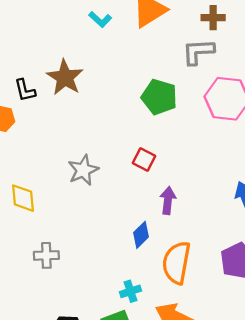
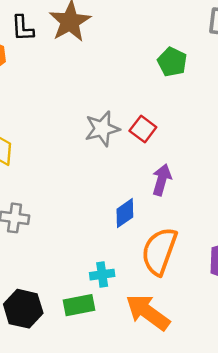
green pentagon: (159, 97) -> (172, 62), size x0.7
gray star: (83, 170) -> (102, 129), moved

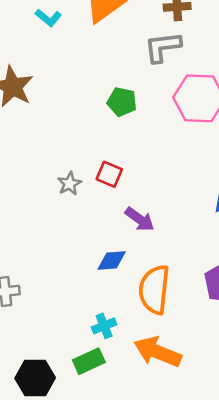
gray star: (102, 129) -> (69, 184), size x0.7
purple arrow: (162, 180) -> (140, 219), turned 124
blue diamond: (125, 213) -> (112, 261), turned 44

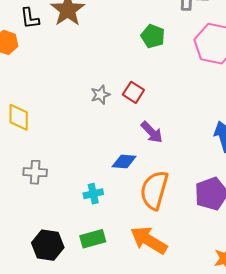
cyan cross: (104, 326) -> (93, 194), moved

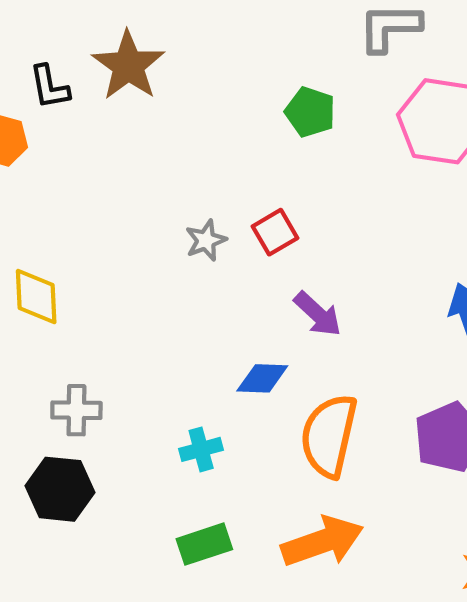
red square: (133, 92) -> (275, 232), turned 30
orange arrow: (149, 240) -> (322, 542), turned 132
black hexagon: (48, 245) -> (60, 489), moved

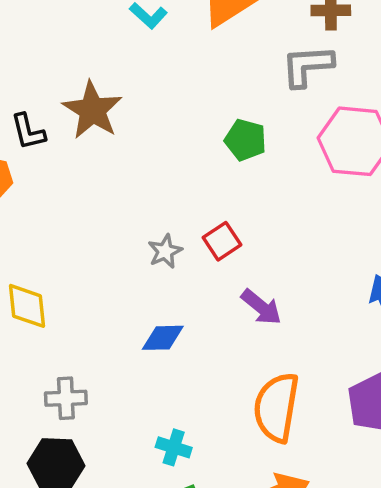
blue diamond: (262, 378) -> (163, 338), moved
cyan cross: (201, 449) -> (174, 447), moved, turned 36

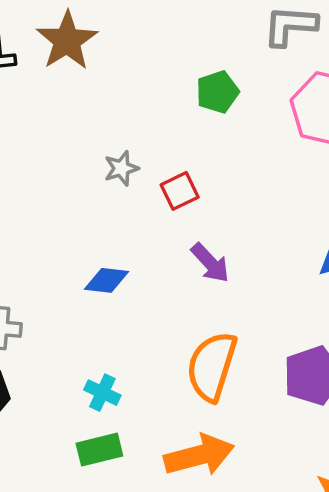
green pentagon: (245, 140) -> (217, 92), turned 30
gray star: (165, 251) -> (121, 168), moved

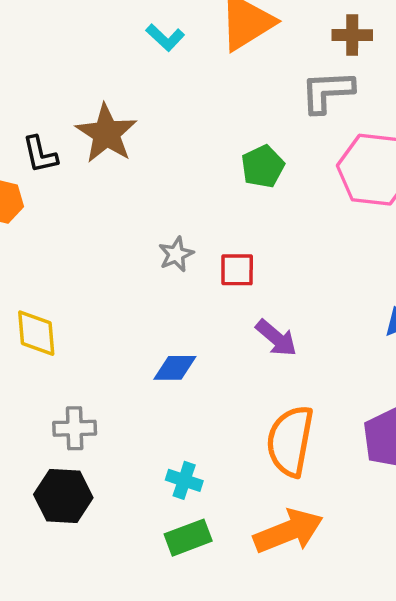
red square: (180, 191) -> (237, 270), turned 33

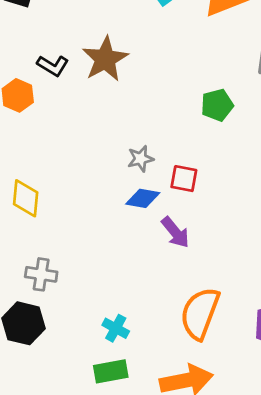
black L-shape: (40, 154) -> (53, 66), turned -56
purple arrow: (276, 338) -> (175, 232), moved
blue diamond: (175, 368) -> (143, 198), moved

